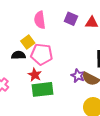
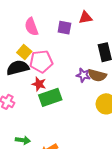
purple square: (71, 19) -> (64, 28), moved
black semicircle: (18, 55) -> (18, 68), size x1.5

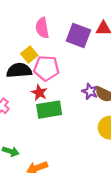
purple square: (64, 28) -> (78, 35), size x1.5

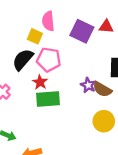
yellow square: (29, 54) -> (35, 36), moved, turned -32
black semicircle: (19, 70) -> (23, 60), turned -50

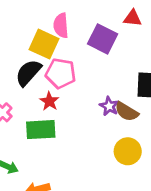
red triangle: (106, 27) -> (133, 18), moved
yellow square: (35, 36) -> (44, 44), size x1.5
green rectangle: (48, 99) -> (41, 130), moved

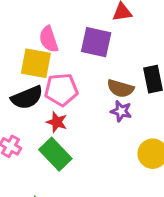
black semicircle: (28, 73) -> (27, 98), turned -140
brown semicircle: (127, 112) -> (120, 88), moved
green rectangle: (41, 130) -> (55, 154), turned 64

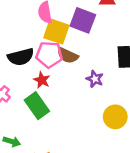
yellow square: (36, 63) -> (56, 31), moved
brown semicircle: (120, 88) -> (68, 55), moved

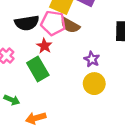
purple star: (95, 79) -> (92, 59), moved
yellow circle: (115, 117) -> (94, 84), moved

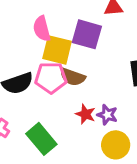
red star: (44, 46) -> (85, 114), moved

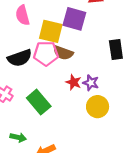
pink semicircle: (42, 29) -> (23, 15), moved

